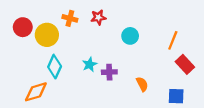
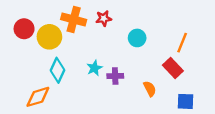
orange cross: (70, 18) -> (74, 20), size x1.5
red rectangle: (185, 64) -> (173, 68), moved

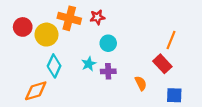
cyan circle: (137, 38) -> (108, 43), moved

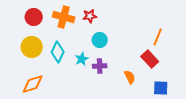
red circle: (23, 27) -> (34, 17), moved
yellow circle: (47, 35) -> (32, 47), moved
cyan diamond: (54, 66) -> (58, 52), moved

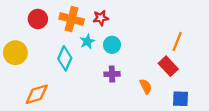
yellow circle: (32, 47) -> (15, 53), moved
cyan star: (82, 59) -> (87, 41), moved

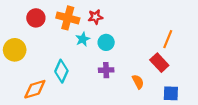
cyan diamond: (65, 58) -> (61, 71), moved

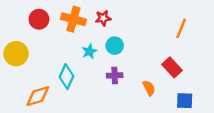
cyan star: (83, 39) -> (89, 51), moved
orange line: (168, 39) -> (181, 28), moved

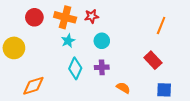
cyan star: (89, 51) -> (68, 41), moved
cyan diamond: (66, 77) -> (75, 68), moved
orange semicircle: (149, 88) -> (123, 88), moved, turned -32

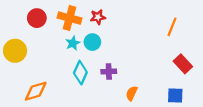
cyan circle: (102, 41) -> (92, 42), moved
red rectangle: (153, 60) -> (183, 64), moved
orange semicircle: (123, 88) -> (132, 93), turned -96

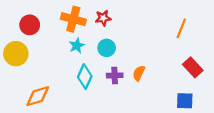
red circle: (37, 18) -> (30, 25), moved
cyan circle: (92, 42) -> (107, 48), moved
orange semicircle: (132, 93) -> (139, 73), moved

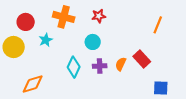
red star: (103, 18) -> (99, 16), moved
cyan star: (77, 46) -> (46, 40), moved
red rectangle: (193, 67) -> (142, 59), moved

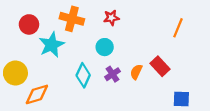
cyan star: (46, 40) -> (52, 45), size x1.6
yellow circle: (14, 47) -> (15, 73), moved
purple cross: (100, 66) -> (113, 74), turned -32

